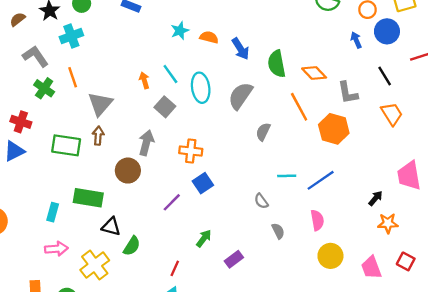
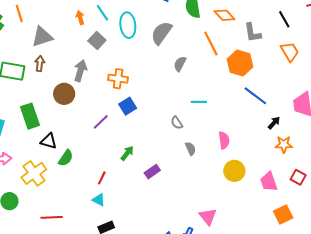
gray triangle: (100, 104) -> (42, 37), turned 30
blue line: (321, 180) -> (255, 96), moved, turned 70
green rectangle: (88, 198) -> (30, 116), turned 60

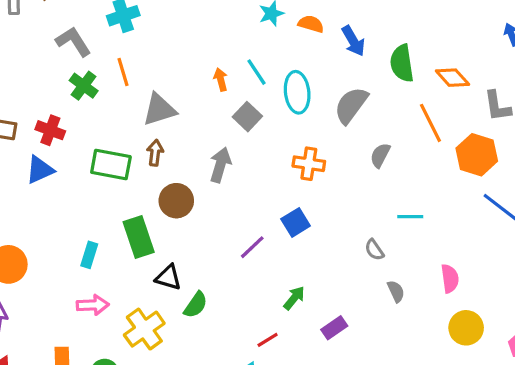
orange cross: (118, 79) -> (309, 164), moved
brown circle: (64, 94) -> (176, 201), moved
red line: (102, 178) -> (268, 340), moved, turned 32

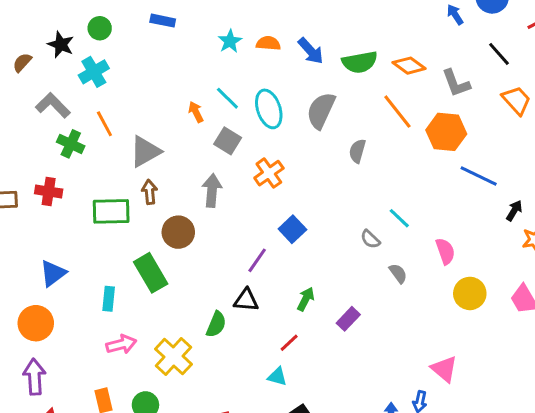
green semicircle: (402, 63) -> (360, 62), turned -80
orange cross: (309, 164) -> (269, 173), moved, turned -32
blue triangle: (40, 170) -> (53, 273), moved
cyan line: (410, 217) -> (399, 218), moved, turned 55
black triangle: (168, 277) -> (246, 300), moved

